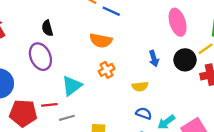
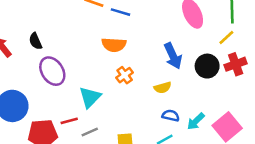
black semicircle: (47, 28) -> (35, 41), moved
blue arrow: (154, 59) -> (173, 56), size x1.5
black circle: (185, 60) -> (207, 66), moved

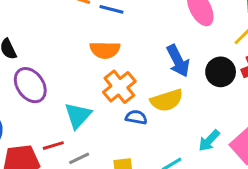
orange cross: (125, 75) -> (119, 87), size x1.5
yellow semicircle: (163, 88) -> (167, 100), size x1.5
blue semicircle: (171, 116) -> (136, 117), moved

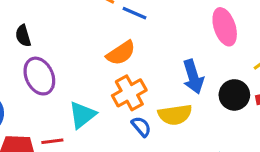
orange semicircle: (105, 50) -> (121, 53), turned -44
blue semicircle: (136, 117) -> (141, 127), turned 30

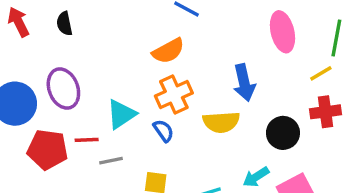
purple ellipse: (39, 76) -> (63, 88), moved
black circle: (234, 95) -> (283, 133), moved
blue semicircle: (141, 127) -> (163, 131), moved

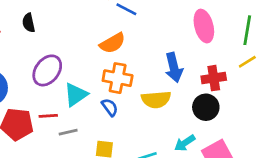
yellow line: (321, 73) -> (247, 62), moved
purple ellipse: (63, 88) -> (47, 70), moved, turned 60
orange cross: (174, 95) -> (118, 78), turned 36
red cross: (326, 112) -> (214, 78), moved

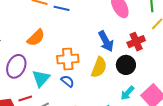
orange semicircle: (112, 43) -> (36, 38), moved
yellow semicircle: (156, 99) -> (99, 67), turned -50
black circle: (206, 107) -> (126, 65), moved

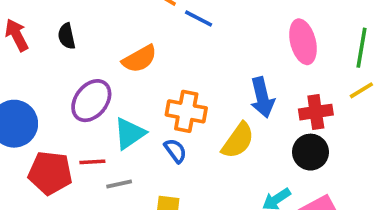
black circle: (126, 65) -> (310, 152), moved

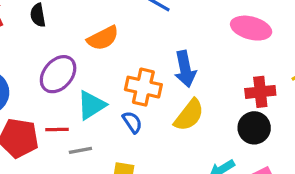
pink ellipse: (303, 42) -> (251, 28), turned -63
blue arrow: (262, 97) -> (185, 69), moved

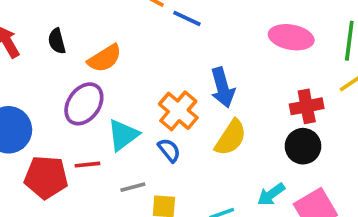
orange semicircle: (103, 38) -> (105, 58), moved
orange cross: (143, 87) -> (178, 111), turned 32
gray line: (80, 150) -> (133, 187), moved

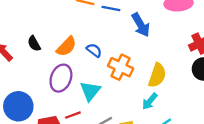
blue arrow: (223, 88) -> (141, 25), moved
blue semicircle: (169, 150) -> (94, 50), moved
cyan arrow: (271, 194) -> (150, 101), moved

